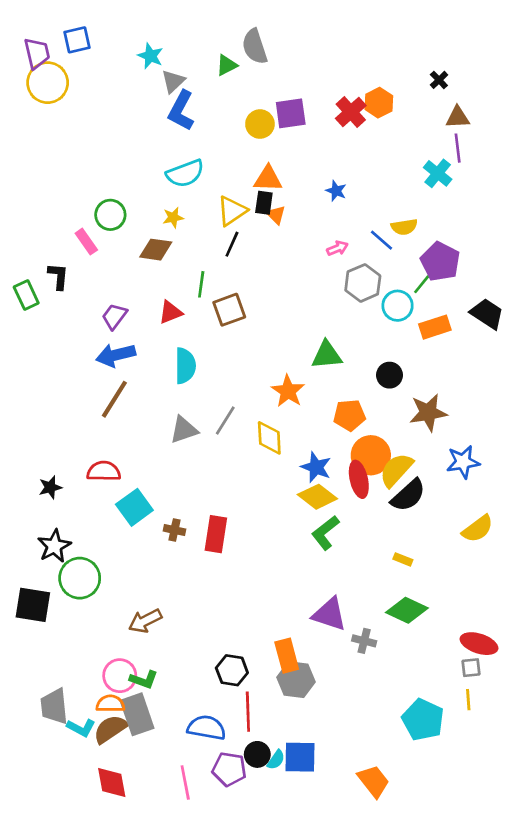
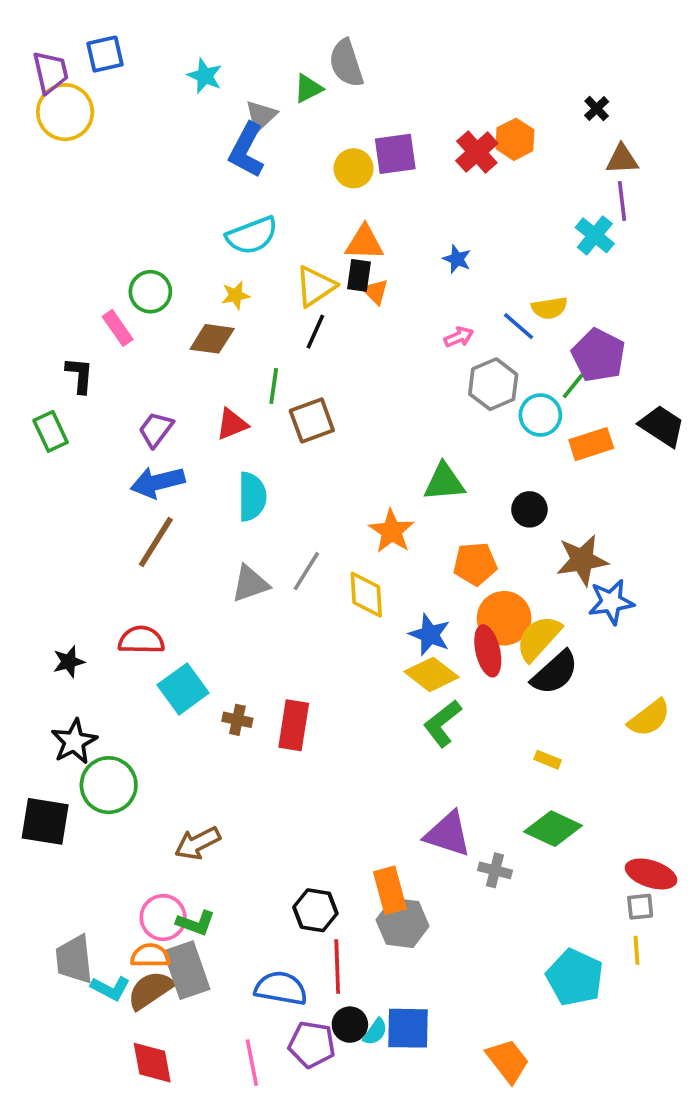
gray triangle: (173, 81) -> (261, 116), moved
green rectangle: (26, 295) -> (51, 431), moved
blue star: (463, 462) -> (611, 602), moved

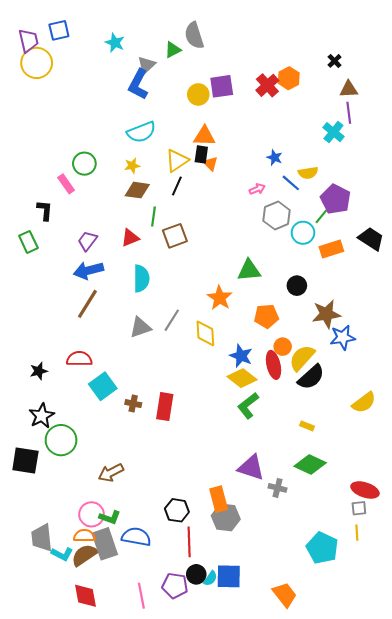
blue star: (457, 259) -> (275, 158), moved
brown diamond: (212, 339) -> (137, 190), moved
orange circle: (504, 618) -> (283, 347), size x0.6
blue semicircle: (281, 988) -> (136, 537), moved

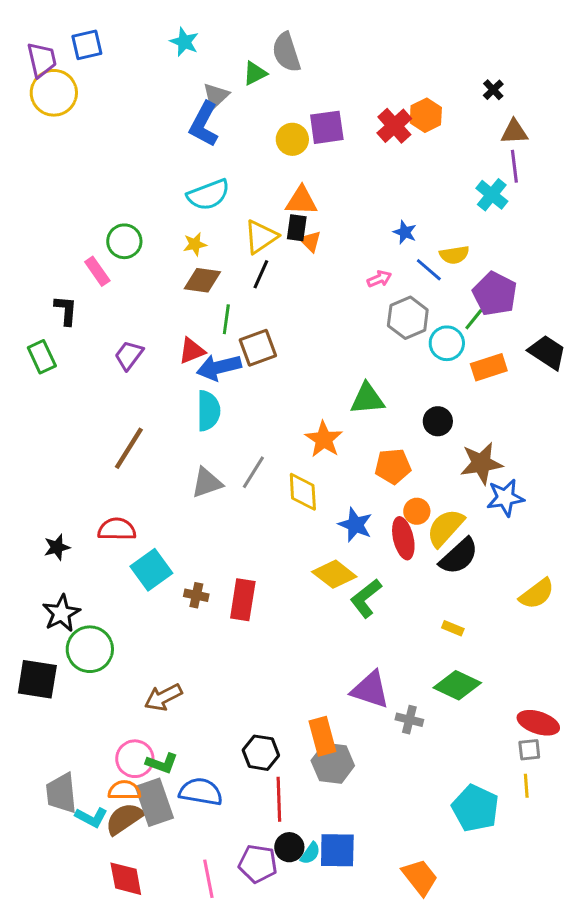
cyan star: (115, 43) -> (184, 42), moved
blue arrow: (88, 270) -> (219, 367), moved
yellow diamond: (242, 378) -> (334, 574), moved

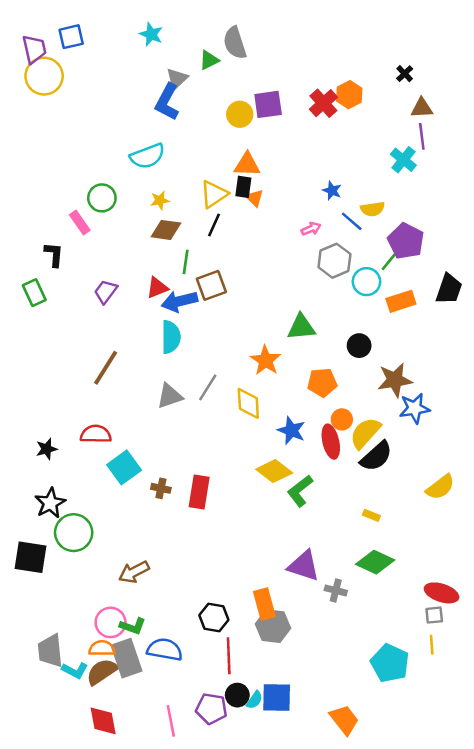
cyan semicircle: (208, 195) -> (147, 156), moved
black trapezoid: (547, 352) -> (449, 289), turned 76

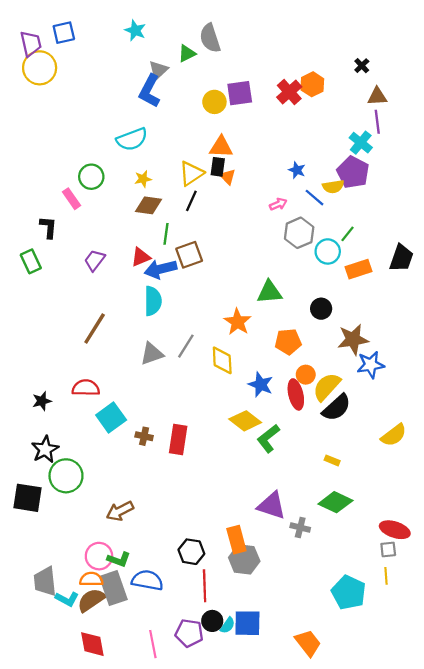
purple pentagon: (406, 241) -> (353, 172), moved

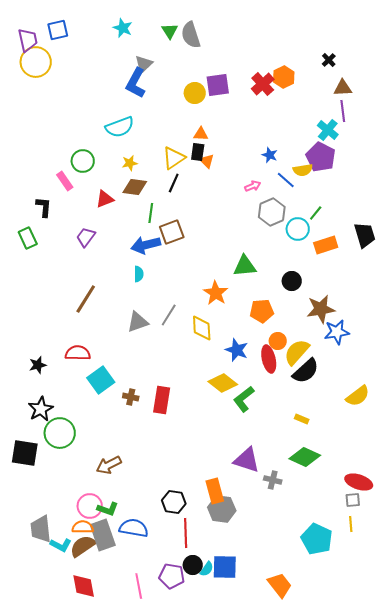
green triangle: (187, 54) -> (170, 31), moved, turned -36
orange triangle: (221, 147) -> (201, 134), size x0.7
red triangle: (141, 257) -> (105, 199), moved
black trapezoid: (401, 258) -> (365, 235), turned -36
cyan semicircle: (153, 301) -> (139, 274), size x0.6

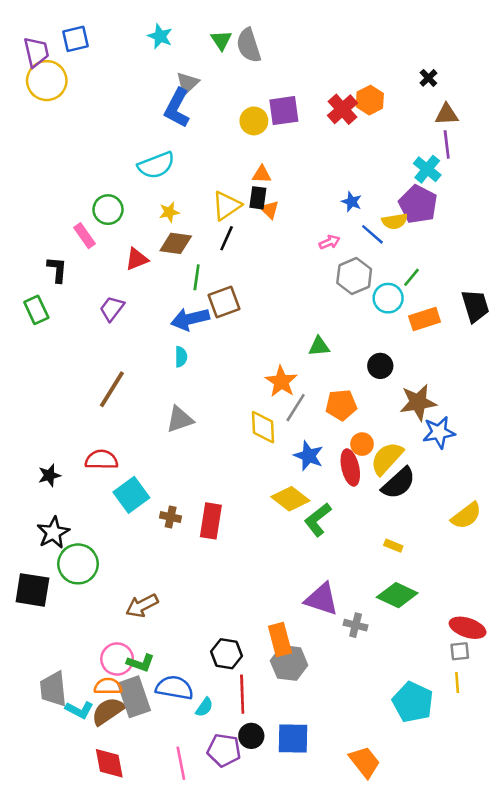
green triangle: (245, 266) -> (319, 346), size x0.7
gray line: (169, 315) -> (296, 408), moved
cyan semicircle: (207, 569) -> (204, 707), moved

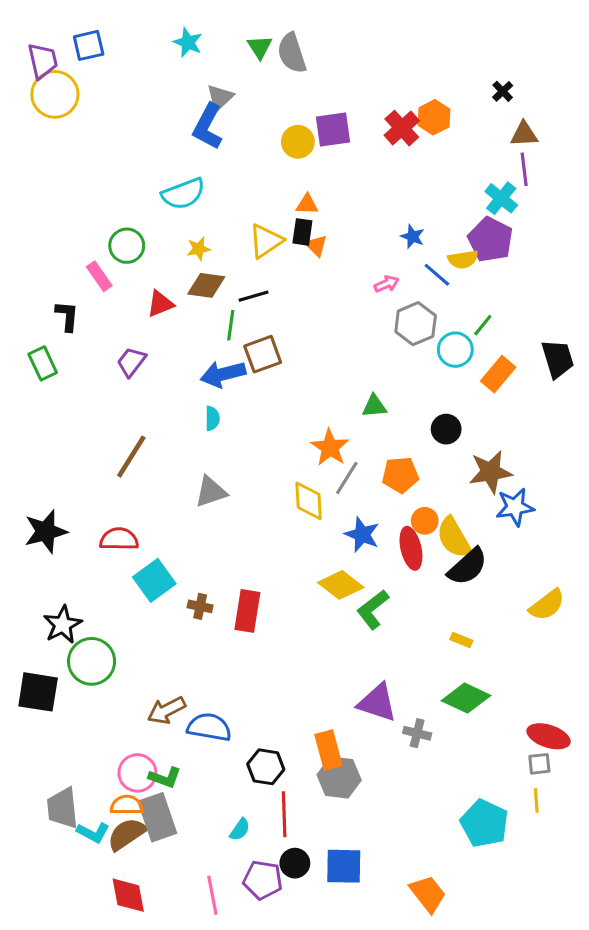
black line: (227, 238) -> (254, 296), moved, turned 50
orange rectangle: (425, 319) -> (498, 374), turned -32
yellow semicircle: (387, 458) -> (454, 538), turned -72
black star: (49, 475) -> (46, 531), moved, size x1.6
blue semicircle: (174, 688) -> (209, 727), moved

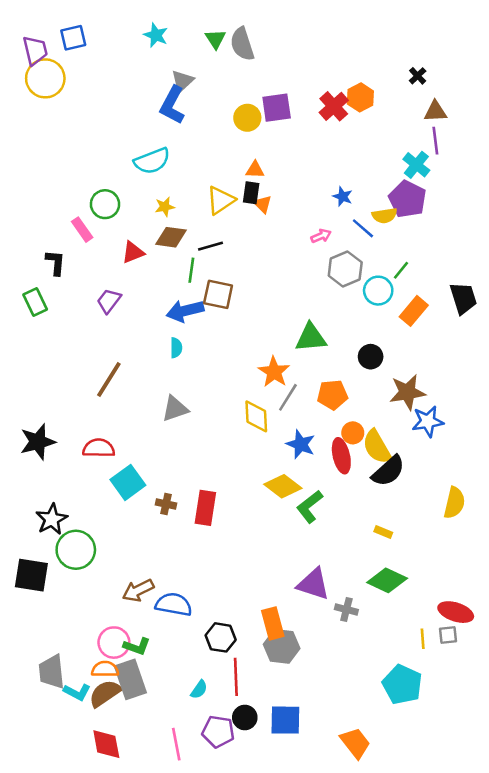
brown square: (263, 354) -> (218, 294), turned 32
green triangle: (374, 406) -> (311, 338), size x1.5
yellow semicircle: (547, 605) -> (454, 503), turned -40
yellow line: (536, 800) -> (423, 639), moved

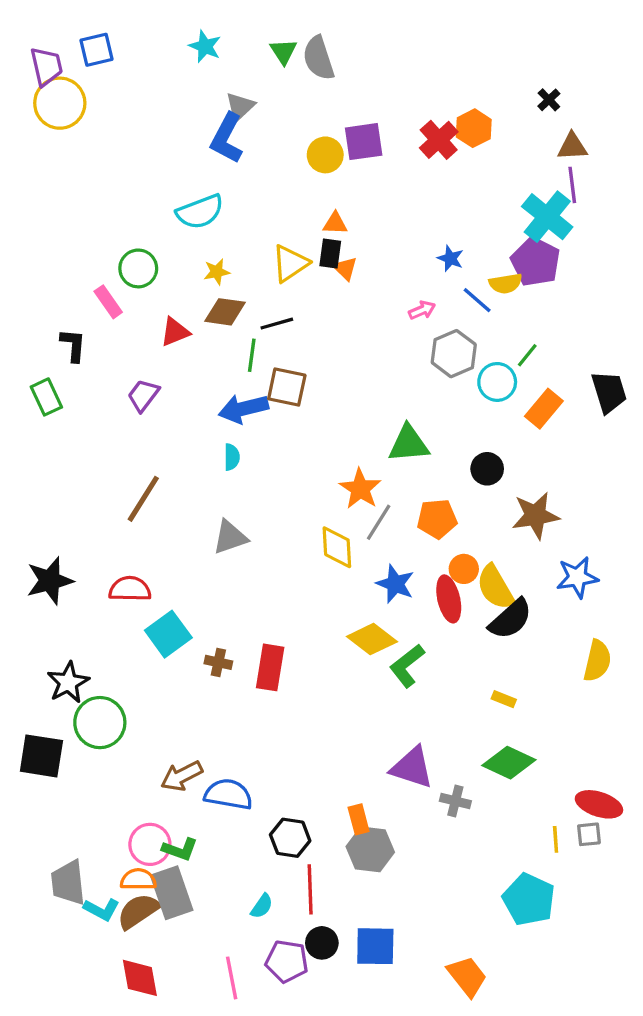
cyan cross: (416, 165) -> (547, 217), size x1.4
blue star: (428, 421) -> (577, 577), moved
orange rectangle: (273, 623) -> (359, 819), size x0.7

